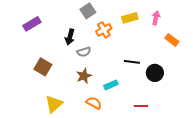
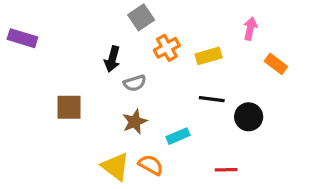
yellow rectangle: (130, 18) -> (209, 56), moved
purple rectangle: (32, 24) -> (22, 38), moved, turned 48
brown square: (43, 67) -> (69, 107), turned -30
yellow triangle: (54, 104) -> (115, 167), moved, turned -42

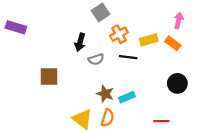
orange rectangle: (276, 64) -> (173, 43), moved
black line: (212, 99) -> (128, 57), moved
brown star: (135, 122) -> (105, 94), moved, turned -30
orange semicircle: (151, 165) -> (107, 118), turned 78

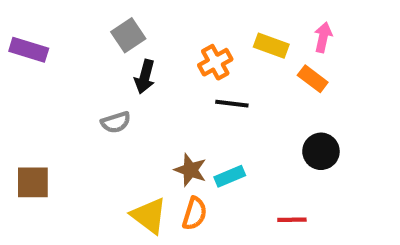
gray square: (101, 12) -> (128, 35), moved
yellow rectangle: (149, 40) -> (271, 46), moved, turned 36
gray semicircle: (96, 59) -> (116, 122), moved
brown square: (49, 77) -> (33, 182), moved

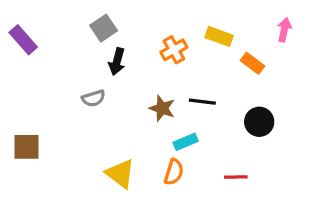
pink arrow: (323, 37) -> (284, 30), moved
purple rectangle: (29, 50) -> (23, 40), turned 32
black line: (232, 104) -> (202, 102), moved
brown star: (190, 170) -> (162, 108), moved
orange semicircle: (195, 213) -> (174, 172), moved

